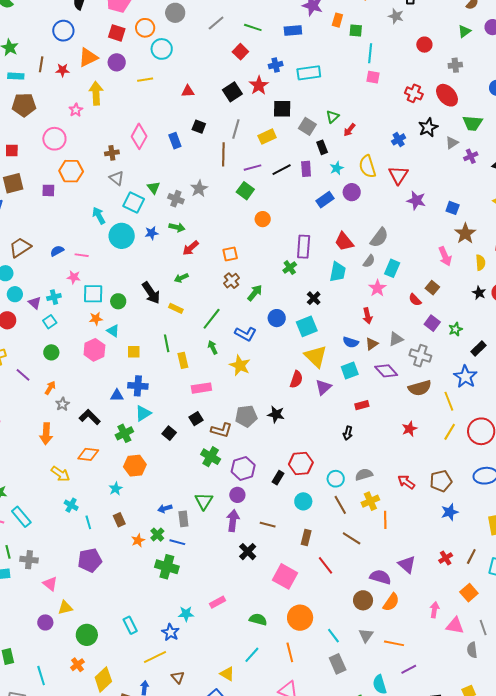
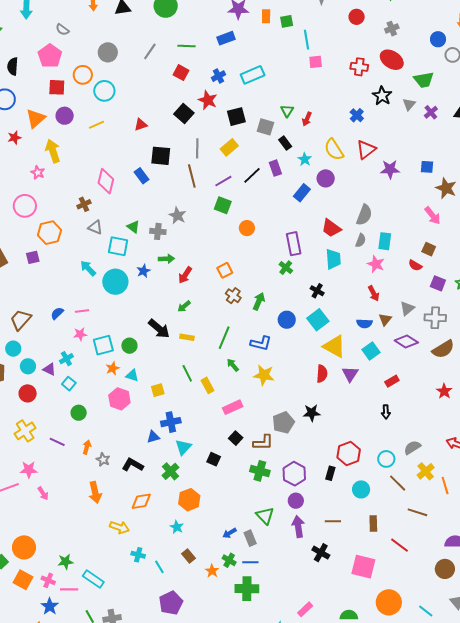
black square: (199, 127) -> (161, 156), size x1.5
red triangle: (398, 175) -> (366, 150), turned 35

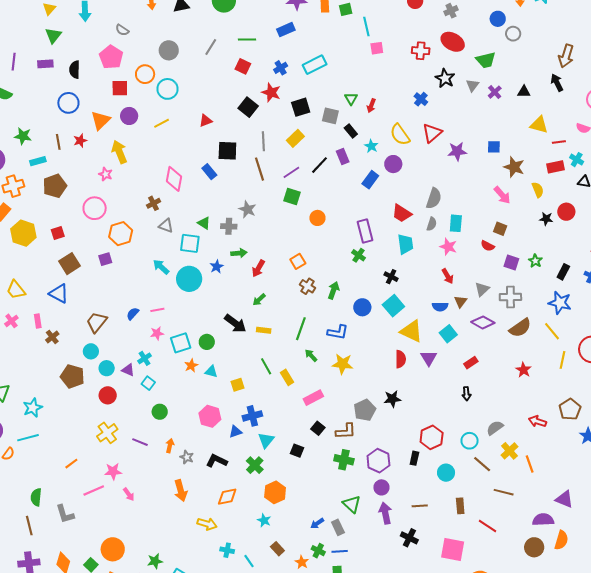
pink hexagon: (119, 399) -> (210, 416), moved

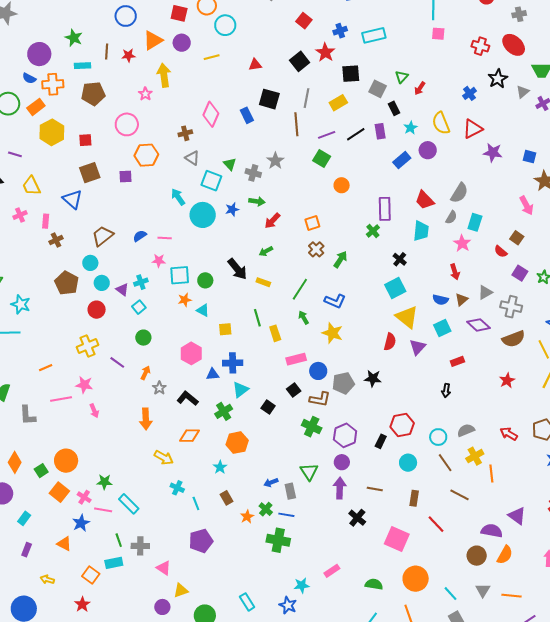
blue circle: (362, 307) -> (318, 371), moved
cyan star: (33, 408) -> (21, 304), turned 30

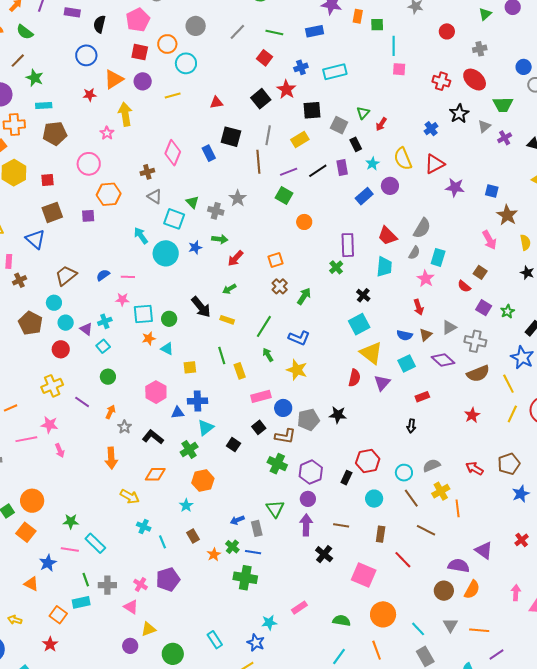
brown line: (107, 52) -> (18, 61), moved, turned 42
pink cross: (84, 497) -> (141, 584), moved

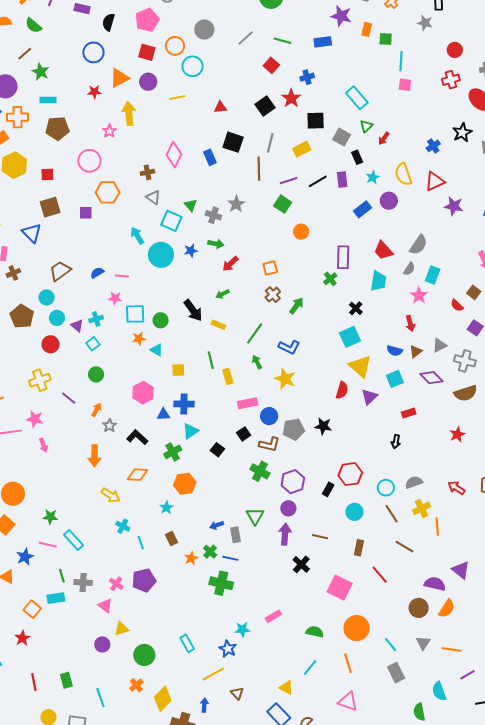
cyan rectangle: (335, 72) -> (357, 98), moved, turned 60
red cross: (441, 81) -> (451, 80), moved, turned -36

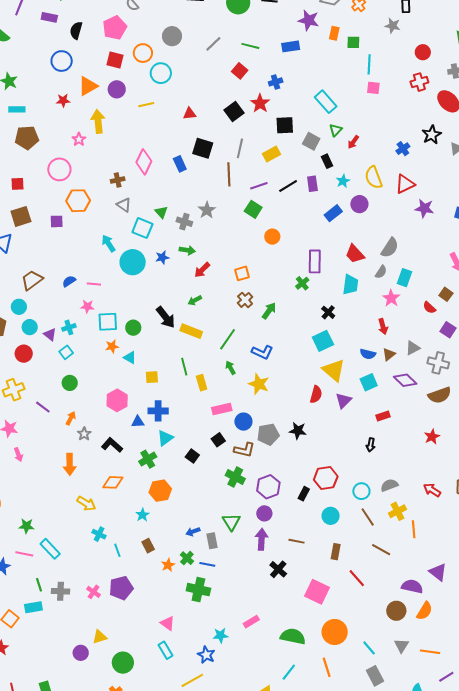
yellow rectangle: (218, 325) -> (191, 331), size x1.5
pink triangle: (105, 606) -> (168, 623), moved
green semicircle: (315, 632) -> (293, 636), size x1.4

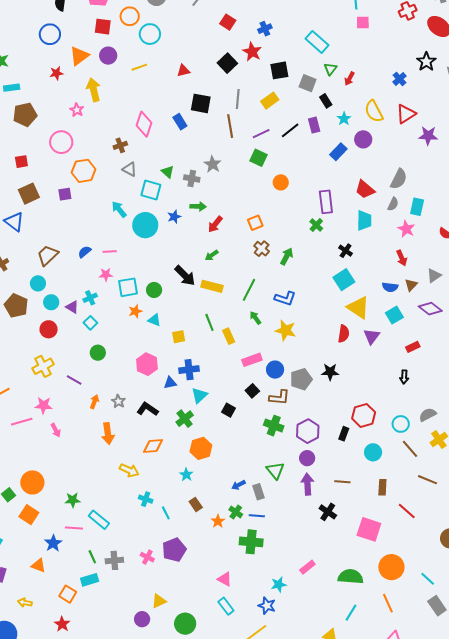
orange arrow: (71, 418) -> (94, 402), moved

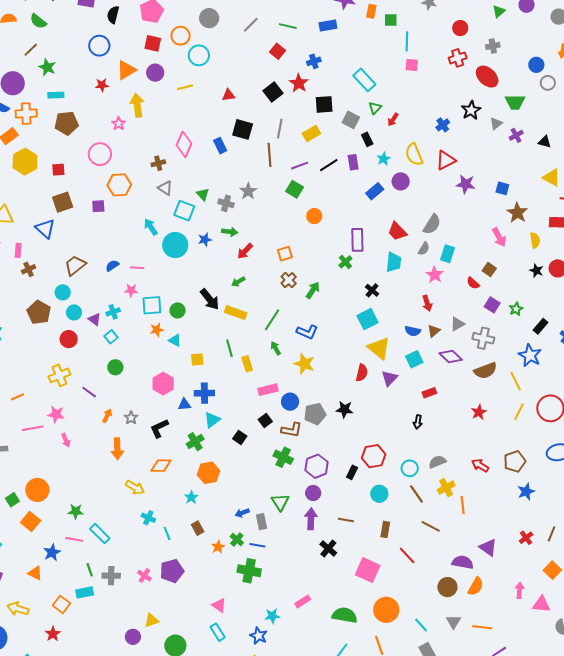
black L-shape: (147, 409) -> (159, 428), turned -65
yellow arrow: (25, 603) -> (18, 609), size x1.5

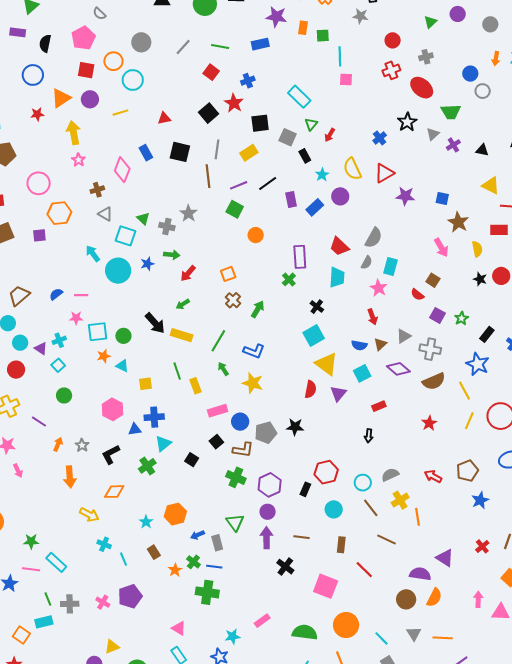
pink star: (119, 124) -> (78, 160), moved
blue rectangle: (220, 146) -> (146, 153), moved
purple rectangle: (353, 162) -> (291, 199), moved
orange hexagon: (209, 473) -> (175, 514), moved

